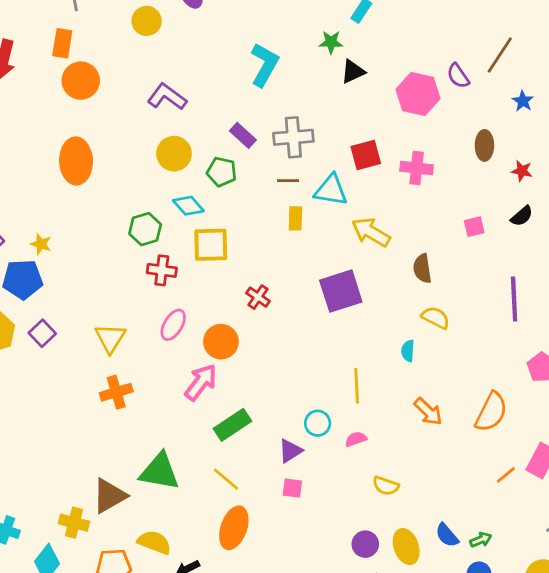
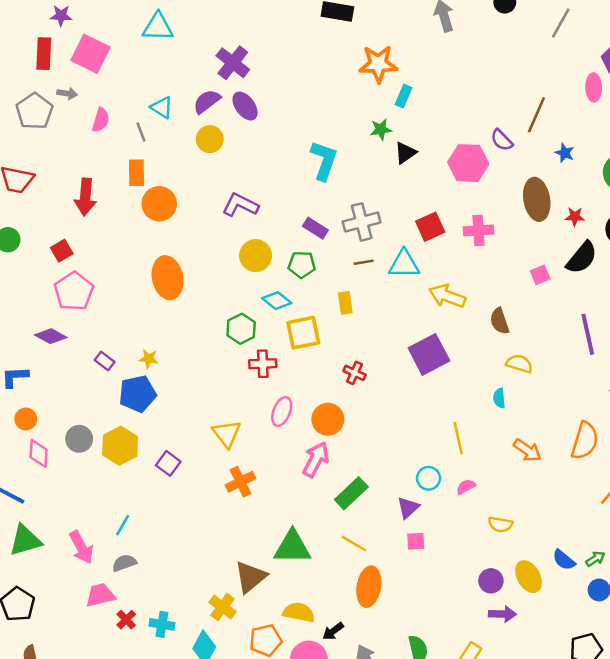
brown ellipse: (484, 145) -> (537, 199), size x1.5
black semicircle: (522, 216) -> (582, 258), size x1.6
yellow rectangle: (295, 218) -> (345, 303), moved
purple square: (42, 333) -> (168, 463), moved
yellow cross: (74, 523) -> (223, 607), turned 32

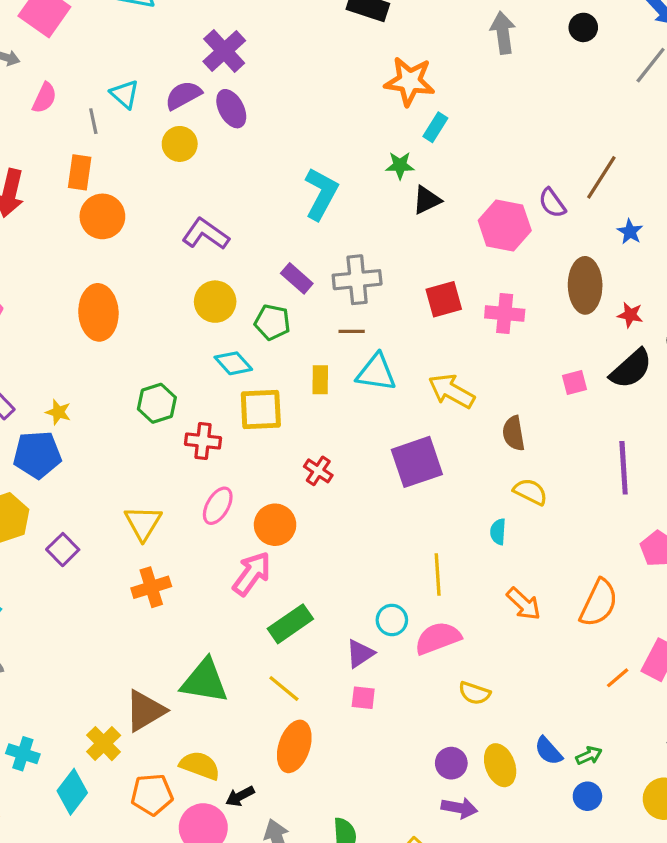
cyan triangle: (404, 264) -> (376, 372), moved
green hexagon: (241, 329) -> (157, 403), moved
pink semicircle: (466, 487) -> (438, 638), size x1.8

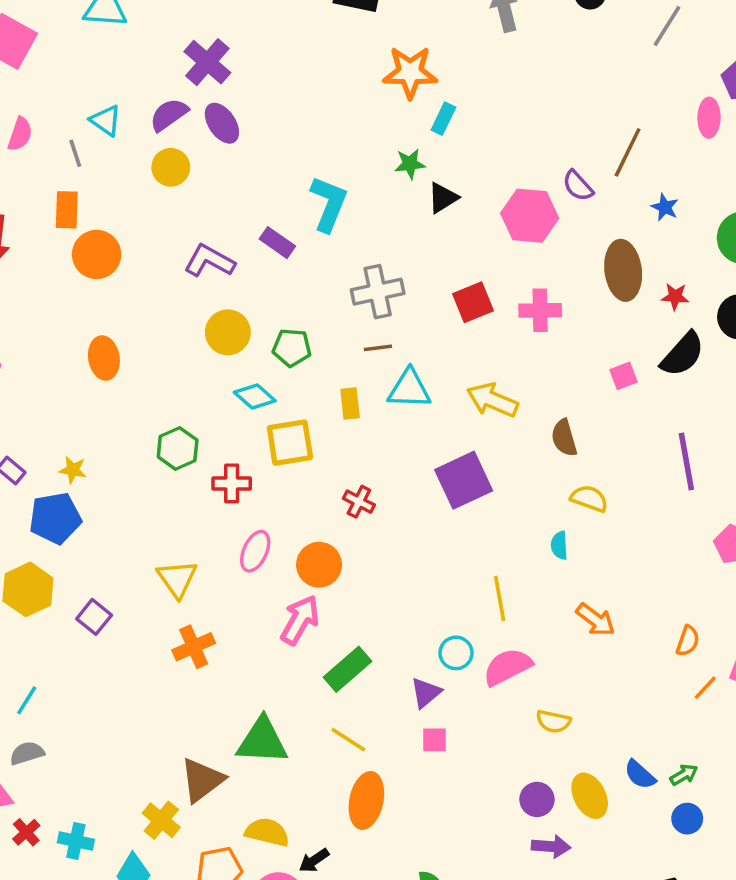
purple rectangle: (297, 278) -> (277, 243), moved
orange ellipse: (98, 312) -> (104, 358), size x0.7
orange semicircle: (599, 603) -> (688, 641), moved, size x0.6

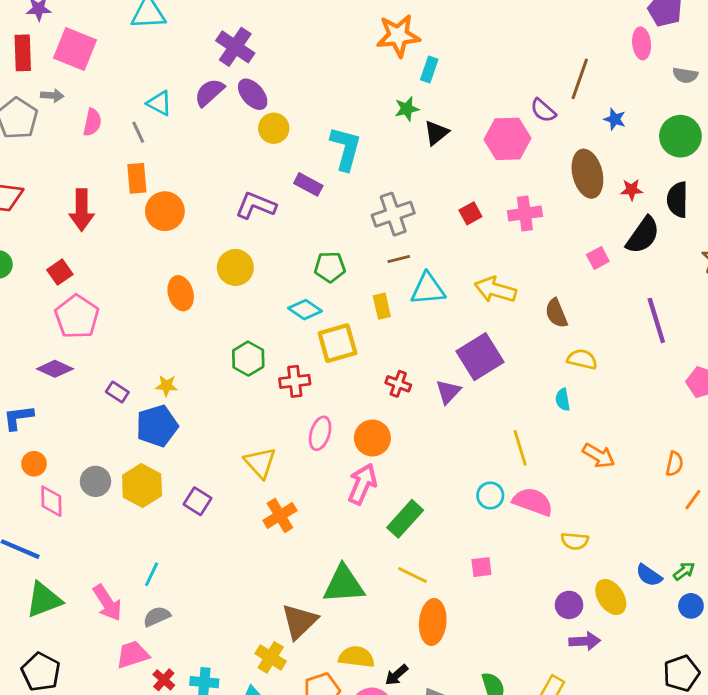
yellow circle: (171, 167) -> (274, 128), moved
red square: (473, 302) -> (470, 213), size x0.7
yellow circle: (228, 332) -> (235, 267), moved
pink semicircle: (507, 667) -> (533, 502), turned 54
purple triangle: (426, 693) -> (448, 392), moved

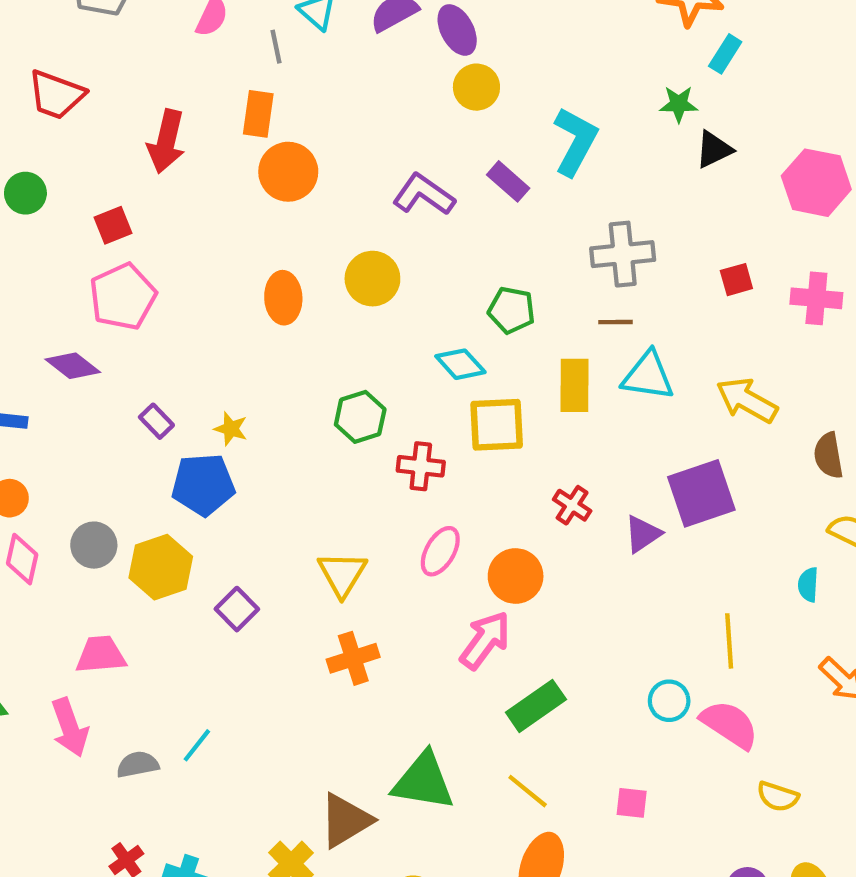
yellow rectangle: (382, 306) -> (574, 385), size x1.4
cyan line: (152, 574) -> (197, 745), moved
pink trapezoid: (133, 655) -> (101, 655), moved

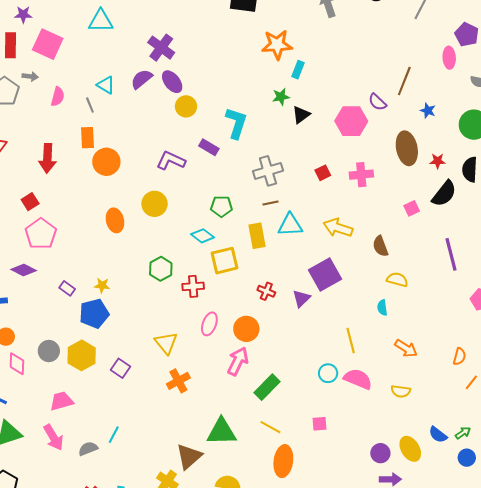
yellow semicircle: (778, 797) -> (401, 391), moved

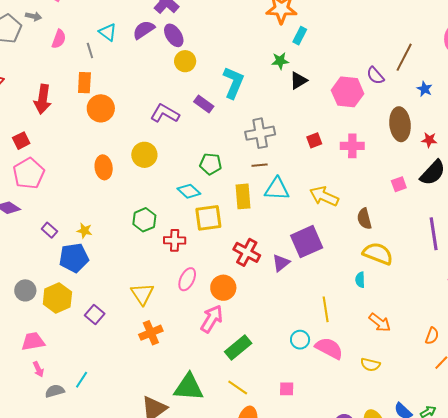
yellow semicircle: (397, 280) -> (378, 254), size x1.4
red cross: (266, 291) -> (247, 252), size x1.5
pink arrow: (53, 437) -> (38, 369), moved, size x0.6

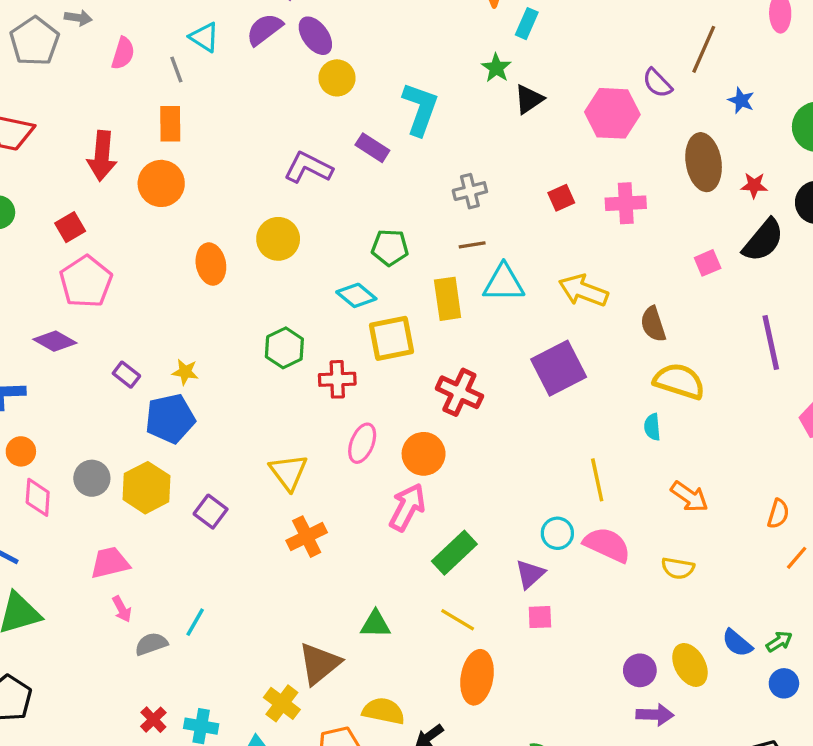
green star: (280, 61) -> (496, 68), turned -30
orange circle: (101, 108) -> (161, 183), moved
gray cross: (260, 133) -> (470, 191), size x0.7
purple triangle: (281, 263) -> (530, 574), moved
green triangle: (189, 387) -> (375, 624), size x0.6

